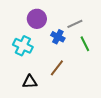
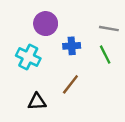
gray line: (75, 24) -> (109, 29), moved, turned 35
blue cross: (58, 37) -> (72, 46), turned -32

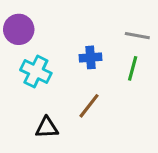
purple circle: (46, 24) -> (19, 29), moved
green line: (105, 55) -> (133, 68), turned 42

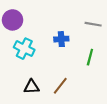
green line: (133, 68) -> (90, 57), moved
brown line: (89, 106) -> (60, 86), moved

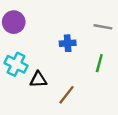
cyan cross: (24, 49) -> (16, 64), moved
black triangle: (32, 87) -> (38, 80), moved

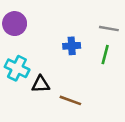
green line: (99, 63) -> (105, 55), moved
brown line: (66, 95) -> (70, 100), turned 72

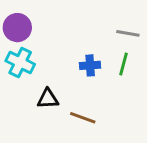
blue cross: (72, 46) -> (90, 65), moved
cyan cross: (17, 68) -> (20, 62), moved

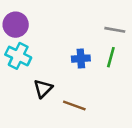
black triangle: (48, 99) -> (43, 89), turned -42

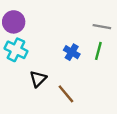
blue cross: (81, 59) -> (72, 52), turned 35
brown line: (74, 105) -> (66, 94), turned 30

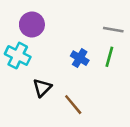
purple circle: (14, 22) -> (32, 25), moved

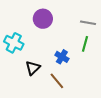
purple circle: (32, 25) -> (43, 19), moved
blue cross: (80, 58) -> (62, 57), moved

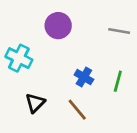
green line: (85, 44) -> (118, 81), moved
black triangle: (33, 68) -> (35, 103), moved

